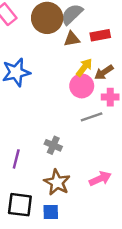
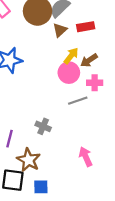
brown triangle: (72, 39) -> (60, 30), turned -32
pink arrow: (100, 179) -> (86, 157), turned -90
brown star: (57, 182) -> (29, 160), moved

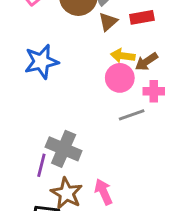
yellow arrow: (71, 56) -> (123, 56), turned -120
gray cross: (43, 126) -> (64, 149), moved, size x1.6
pink arrow: (86, 157) -> (104, 192), moved

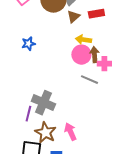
blue star: (41, 62) -> (28, 44), size x0.6
brown arrow: (146, 62) -> (94, 55), moved, turned 119
gray line: (132, 115) -> (89, 80), turned 42

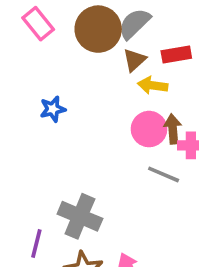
yellow arrow: (83, 40) -> (153, 85), moved
purple line: (28, 114) -> (36, 244), moved

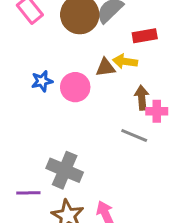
brown triangle: (134, 60) -> (105, 67), moved, turned 35
pink circle: (149, 129) -> (75, 87), moved
purple line: (36, 244) -> (28, 193), turned 75

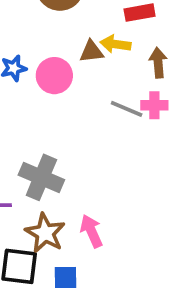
brown arrow: (142, 98) -> (158, 63), moved
gray line: (134, 135) -> (127, 109), moved

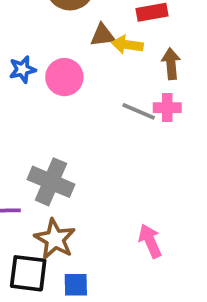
brown triangle: (91, 52) -> (102, 35), moved
pink arrow: (91, 231) -> (150, 241), moved

